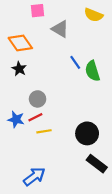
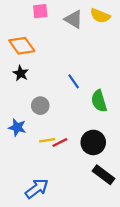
gray triangle: (60, 29) -> (74, 19), moved
blue line: (75, 62) -> (74, 81), moved
green semicircle: (92, 71) -> (99, 101), moved
red line: (35, 117) -> (60, 142), moved

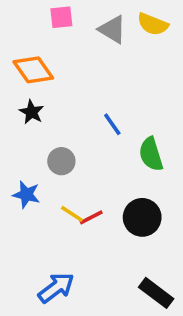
yellow line: (47, 140) -> (72, 214), turned 42
black rectangle: (104, 175) -> (156, 293), moved

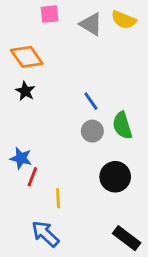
gray circle: (61, 161) -> (92, 131), moved
yellow line: (72, 214) -> (58, 198), moved, turned 54
red line: (91, 217) -> (32, 177), moved, turned -42
blue arrow: (56, 288) -> (45, 234), turned -100

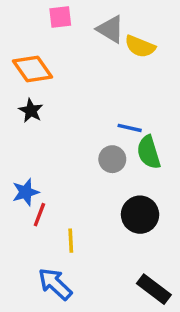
yellow semicircle: (124, 20) -> (140, 46), moved
blue line: (91, 101) -> (130, 128), moved, turned -42
blue star: (21, 158) -> (26, 192), turned -30

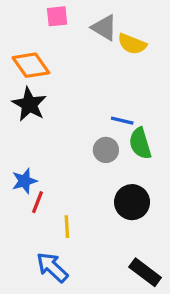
black star: (31, 111) -> (29, 104), size x1.5

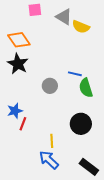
gray circle: (106, 150) -> (50, 86), moved
yellow line: (67, 227) -> (52, 141), moved
blue arrow: (52, 267) -> (49, 160), moved

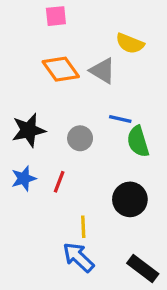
gray triangle: (64, 17) -> (103, 71), moved
orange diamond: (19, 40) -> (61, 69), moved
black star: (18, 64) -> (29, 130), moved, turned 30
red line: (23, 124) -> (59, 182), moved

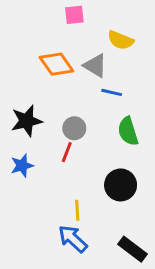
pink square: (56, 16) -> (74, 15), moved
blue line: (120, 119) -> (112, 92), moved
red line: (59, 182) -> (67, 152), moved

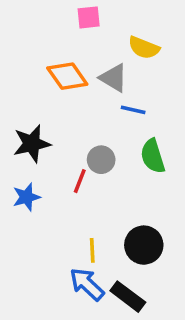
gray circle: (74, 128) -> (101, 160), moved
black circle: (121, 185) -> (144, 245), moved
black rectangle: (132, 249) -> (128, 297), moved

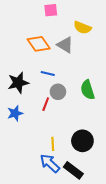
blue line: (133, 110) -> (48, 73), moved

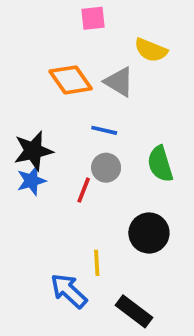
blue line: (48, 73) -> (104, 130), moved
blue star: (15, 113) -> (31, 181), moved
black circle: (82, 141) -> (149, 233), moved
blue arrow: (50, 163) -> (69, 291), moved

